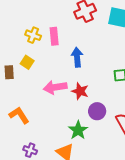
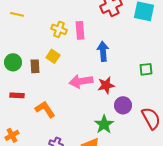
red star: (80, 91) -> (106, 85), turned -30

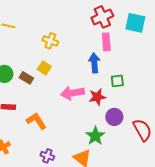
pink rectangle: (80, 30) -> (106, 42), moved
brown rectangle: (35, 66) -> (26, 78), turned -56
green square: (146, 69) -> (117, 81), moved

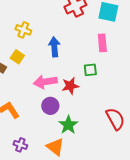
pink rectangle: (106, 42) -> (102, 43), moved
blue arrow: (94, 63) -> (54, 47), moved
purple circle: (114, 117) -> (50, 106), moved

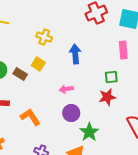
pink arrow: (45, 82) -> (66, 89), size x0.6
red star: (70, 86) -> (107, 97), moved

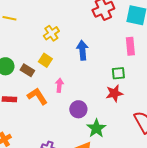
yellow cross: (44, 37) -> (51, 33), turned 35
pink arrow: (66, 89) -> (59, 85), moved, turned 104
orange L-shape: (30, 117) -> (37, 96), moved

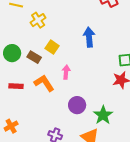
yellow cross: (51, 33) -> (38, 20), moved
purple circle: (78, 109) -> (77, 105), moved

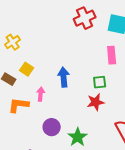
blue arrow: (89, 37) -> (64, 77), moved
orange L-shape: (44, 83) -> (19, 105), turned -50

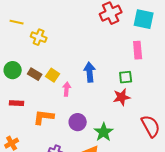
yellow cross: (13, 42) -> (39, 37), turned -35
yellow square: (27, 69) -> (53, 75), moved
orange L-shape: (19, 105) -> (44, 117), moved

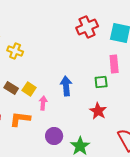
green square: (126, 77) -> (101, 82), moved
red star: (122, 97) -> (98, 111), turned -30
orange L-shape: (44, 117) -> (20, 119), moved

